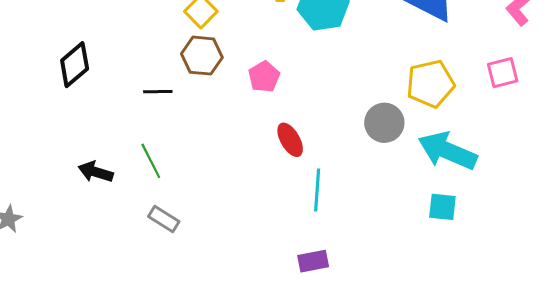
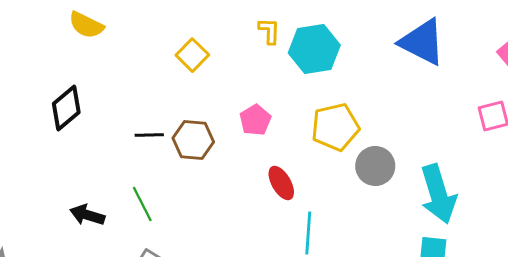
brown hexagon: (202, 56) -> (193, 140), moved
yellow pentagon: (430, 84) -> (335, 127), moved
cyan arrow: (447, 151) -> (438, 194), turned -130

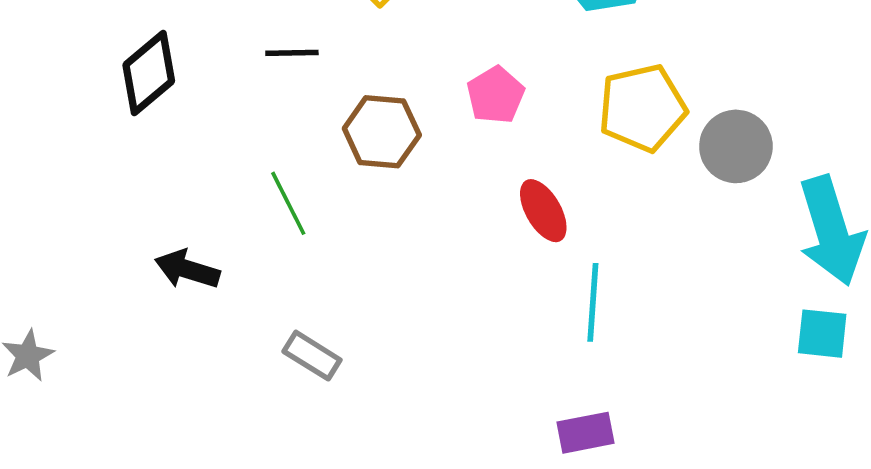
black line: (149, 135) -> (292, 53), moved
gray circle: (375, 166) -> (736, 146), moved
green line: (142, 204) -> (288, 203), moved

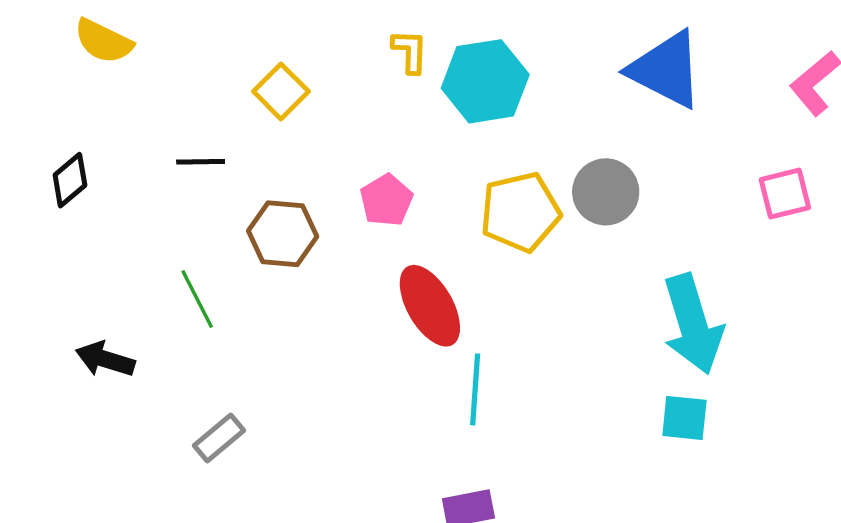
black diamond: (149, 73) -> (70, 180), size x0.7
gray circle: (736, 146) -> (606, 192), moved
red ellipse: (543, 211) -> (430, 306), size x1.4
gray rectangle: (312, 356) -> (219, 438), turned -72

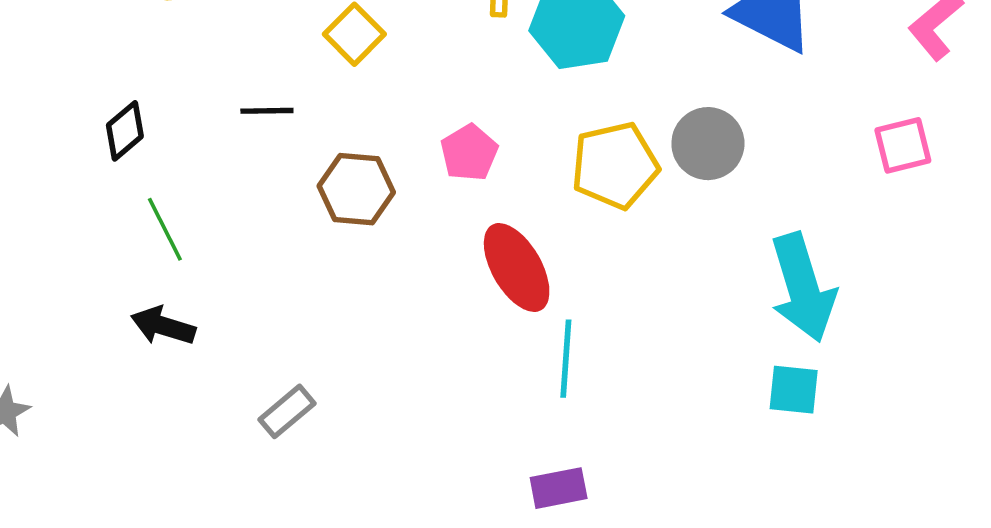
green line: (197, 299) -> (165, 229), moved

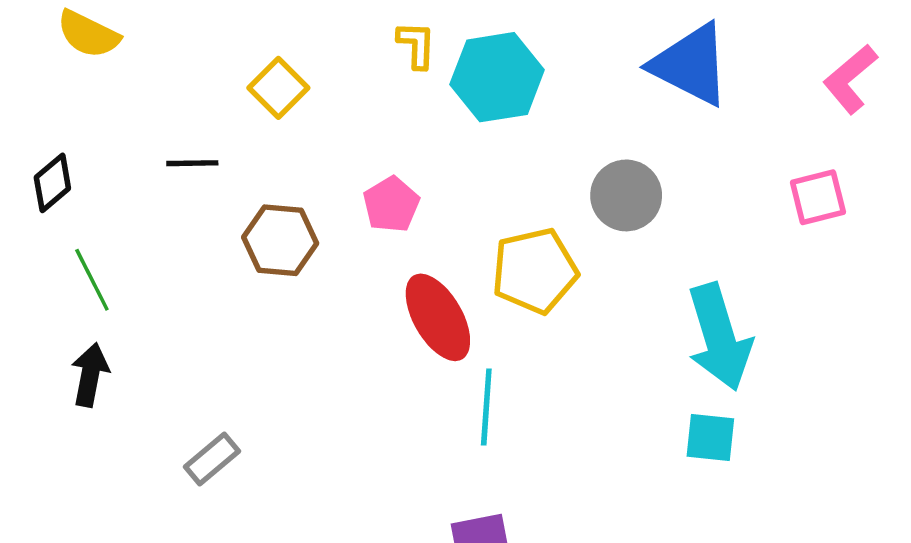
yellow pentagon: (615, 165) -> (535, 271), moved
black arrow: (163, 326) -> (90, 375), turned 84

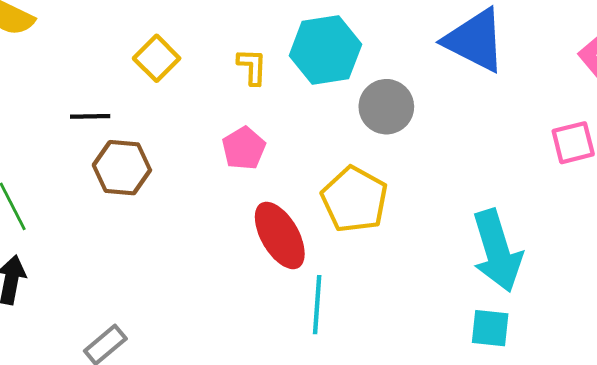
yellow L-shape: (416, 45) -> (252, 67), moved
gray circle: (626, 195) -> (386, 107), moved
brown hexagon: (280, 240) -> (122, 168), moved
yellow pentagon: (535, 271) -> (355, 199), turned -30

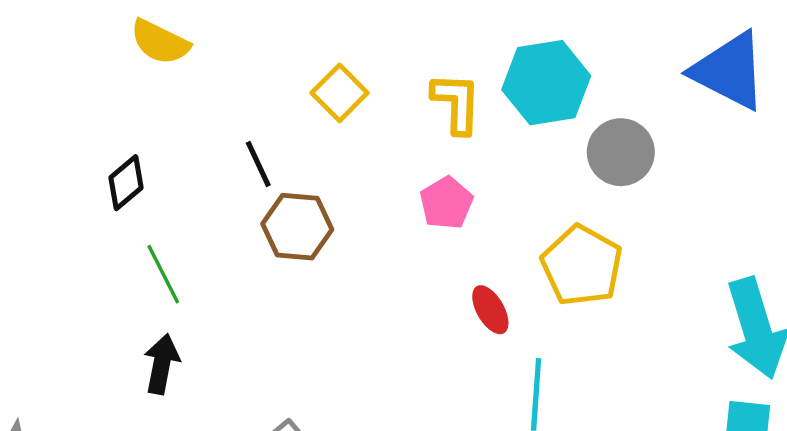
yellow L-shape: (252, 67) -> (456, 103), size x1.4
black line: (90, 116) -> (258, 164), turned 66
red ellipse: (280, 235) -> (490, 310), size x0.6

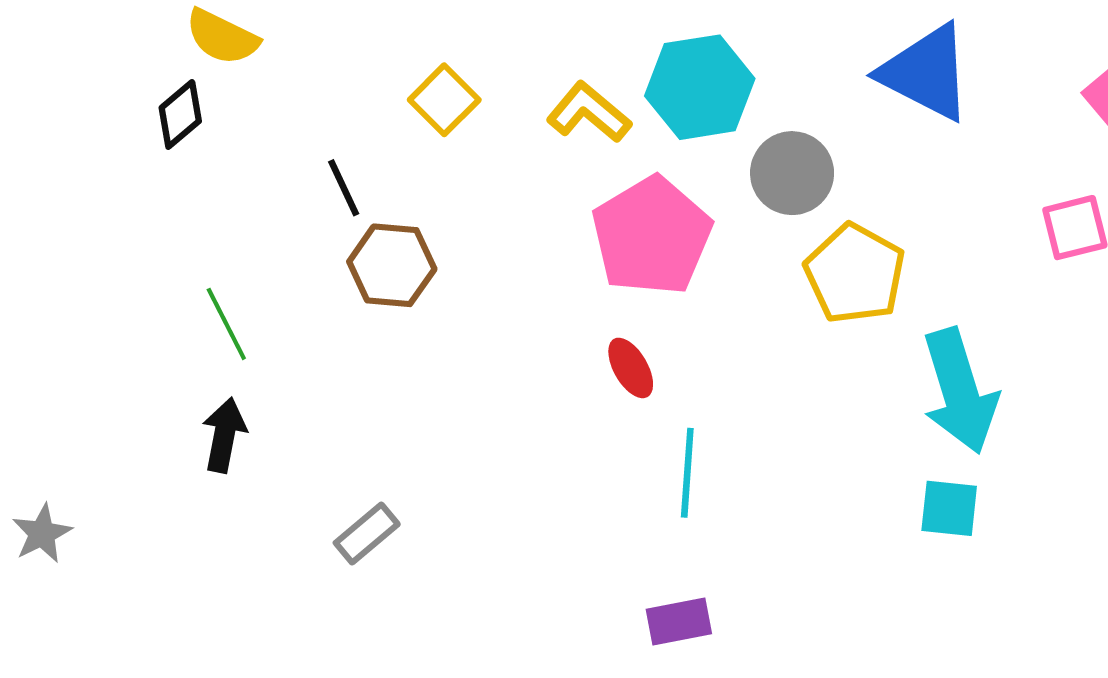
yellow L-shape: (456, 103) -> (589, 112), turned -52
black diamond: (126, 183) -> (180, 114), moved
pink pentagon: (446, 203) -> (652, 236), moved, size x1.8
yellow pentagon: (582, 266) -> (855, 274), moved

